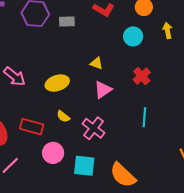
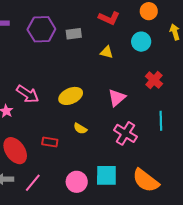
yellow triangle: (96, 63) -> (107, 52), moved
red rectangle: (32, 127) -> (50, 142), size x0.7
pink cross: (94, 128) -> (125, 133), moved
pink circle: (53, 153) -> (77, 182), moved

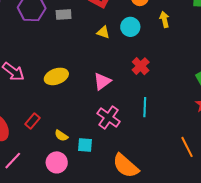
yellow triangle: (107, 52) -> (103, 32), moved
yellow semicircle: (80, 129) -> (61, 136), moved
red rectangle: (50, 142) -> (32, 121), turned -63
cyan square: (106, 175) -> (85, 145), moved, size x0.7

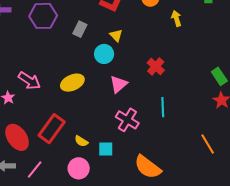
gray rectangle: (64, 15) -> (80, 29), moved, turned -56
cyan circle: (130, 27) -> (104, 54), moved
yellow triangle: (103, 32) -> (116, 35), turned 32
red rectangle: (32, 121) -> (52, 129), size x1.8

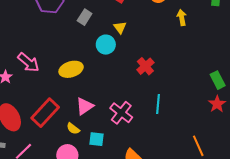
red cross: (156, 66) -> (145, 66), moved
pink triangle: (119, 84) -> (85, 106), moved

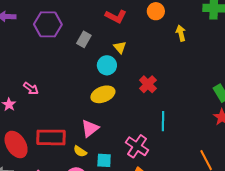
pink arrow: (28, 62) -> (31, 88), size x0.7
yellow ellipse: (71, 69) -> (103, 94), moved
red rectangle: (45, 113) -> (51, 137), turned 52
pink cross: (121, 113) -> (137, 146), moved

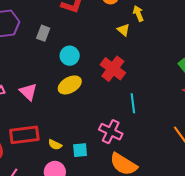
yellow triangle: (120, 47) -> (124, 30), moved
red cross: (148, 84) -> (113, 69), size x1.4
pink triangle: (90, 128) -> (28, 92), moved, turned -30

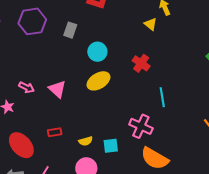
red cross: (113, 69) -> (141, 63), size x0.7
red rectangle: (24, 135) -> (55, 132), size x0.5
yellow semicircle: (55, 145) -> (86, 141), turned -40

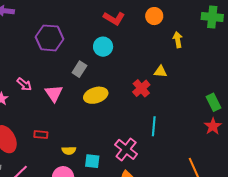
purple hexagon: (32, 21) -> (49, 38), moved
yellow triangle: (150, 24) -> (160, 72), moved, turned -48
gray rectangle: (70, 30) -> (79, 69), moved
cyan circle: (97, 52) -> (103, 47), moved

